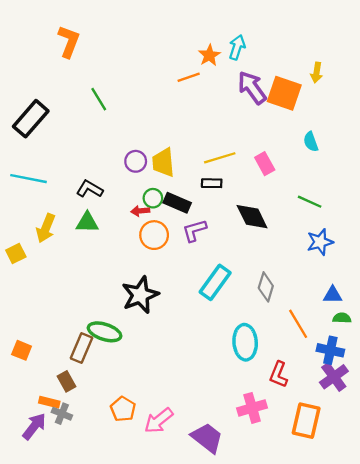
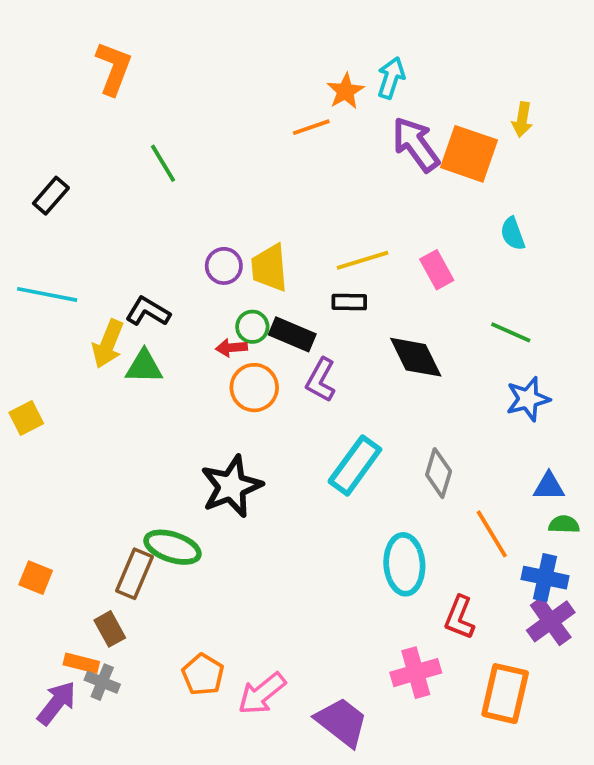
black rectangle: (31, 119) -> (51, 196), size x0.6
yellow arrow: (46, 228) -> (108, 344), moved
purple L-shape: (194, 230) -> (321, 380), turned -45

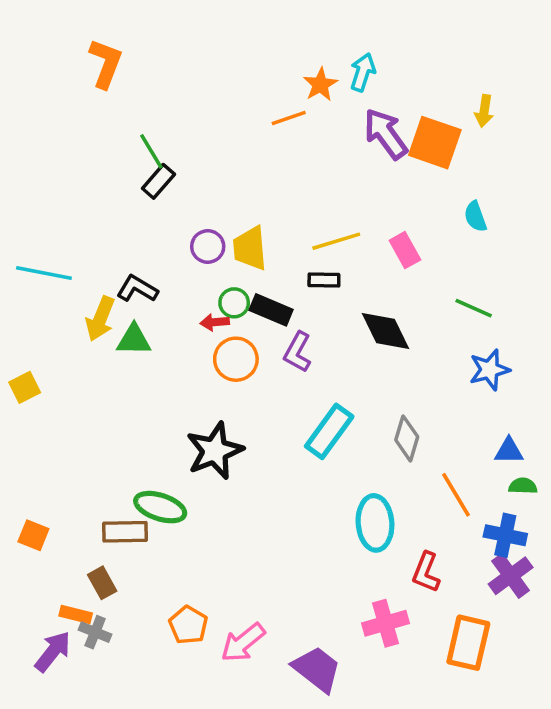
black rectangle: (51, 196) -> (158, 181), moved
brown rectangle: (135, 574) -> (125, 532), turned 66

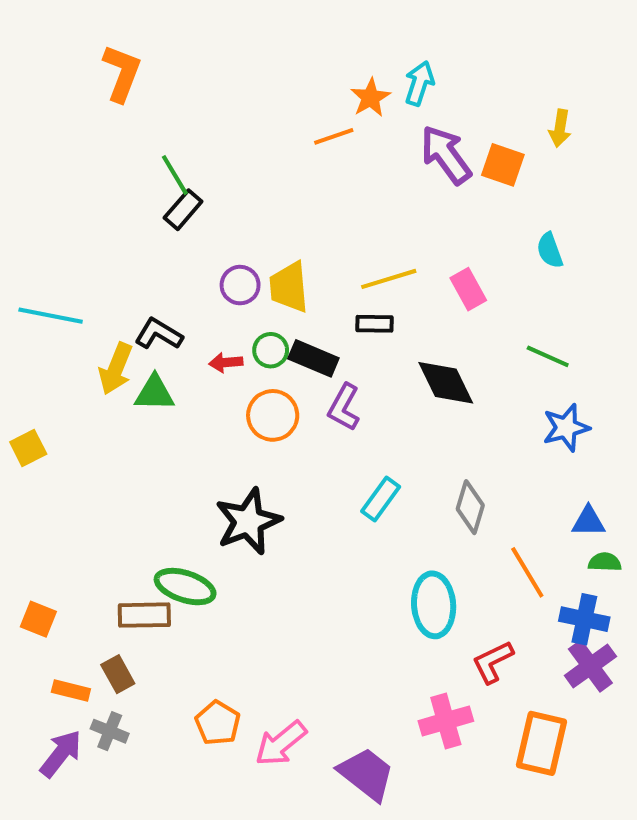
orange square: (435, 143) -> (503, 165), size x0.7
red arrow: (215, 322) -> (226, 362), moved
cyan rectangle: (329, 431) -> (381, 499), size x0.7
red L-shape: (426, 572) -> (493, 662), turned 42
orange rectangle: (76, 614) -> (71, 690), moved

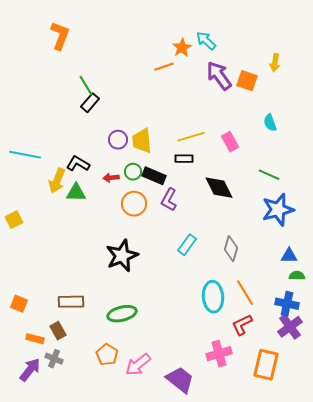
cyan arrow: (419, 83) -> (206, 41), turned -65
blue star: (566, 428) -> (278, 210), size x1.4
orange line: (527, 572) -> (245, 293), moved
green ellipse: (185, 587) -> (122, 314), moved, turned -32

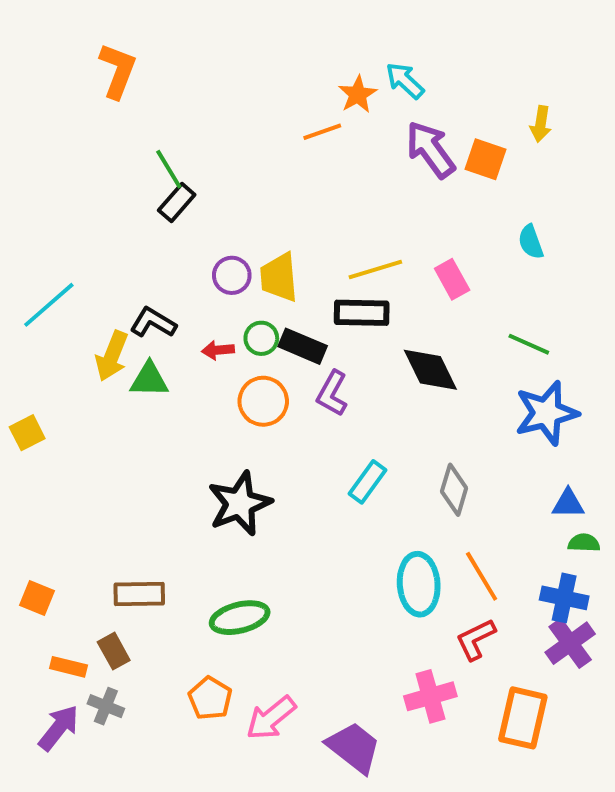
cyan line: (25, 155) -> (49, 305), turned -52
black rectangle: (184, 159) -> (362, 313), size x1.5

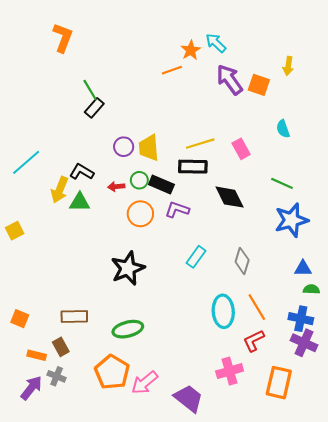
purple L-shape: (332, 393) -> (177, 210), turned 80
purple cross: (570, 643) -> (304, 343), turned -30
orange pentagon: (210, 698) -> (112, 372), size x1.5

